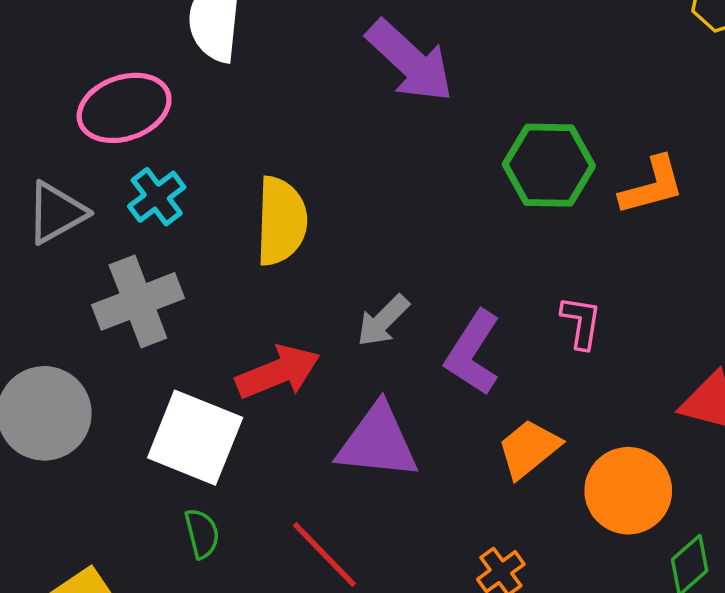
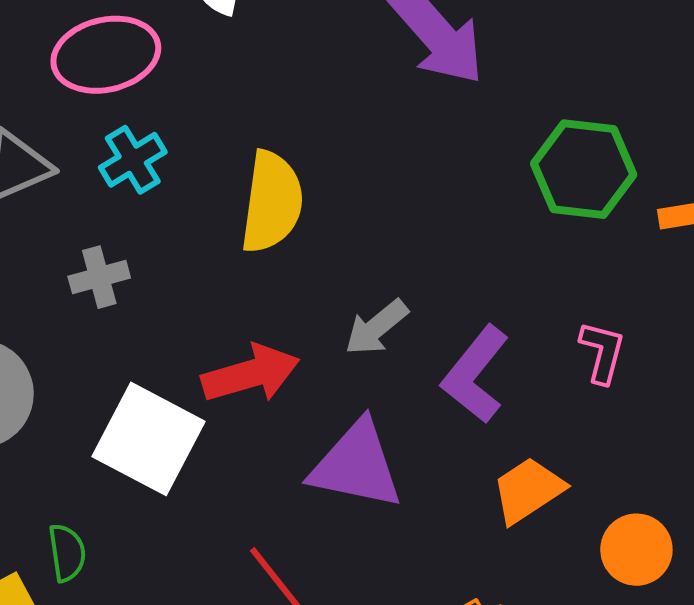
gray cross: (138, 301) -> (99, 277), size x0.6
orange circle: (628, 491) -> (636, 550), size x0.7
green semicircle: (202, 533) -> (67, 553), moved

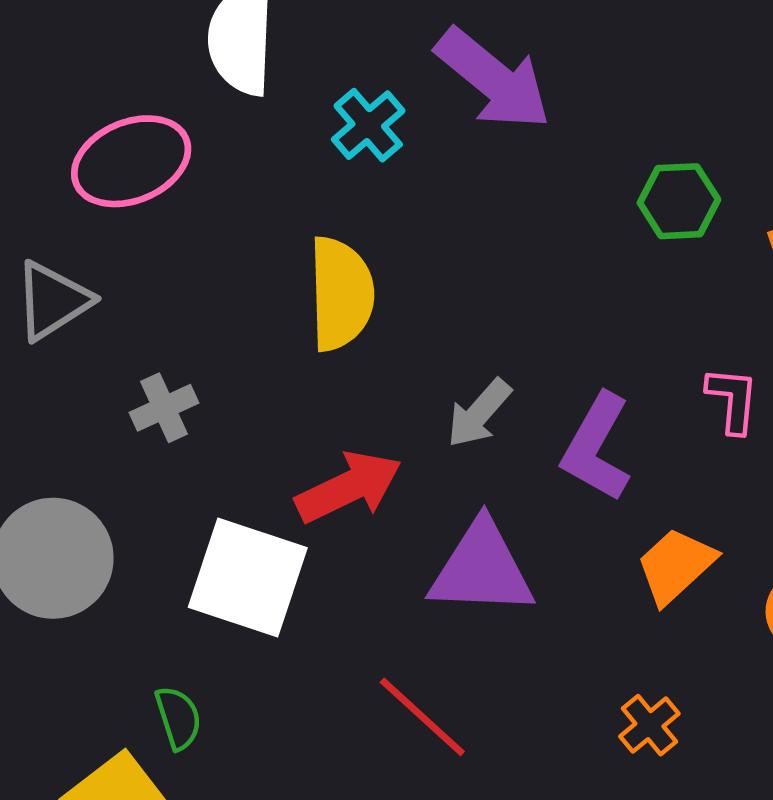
cyan cross: (133, 160) -> (368, 125), moved
green hexagon: (584, 169) -> (679, 201), size x0.7

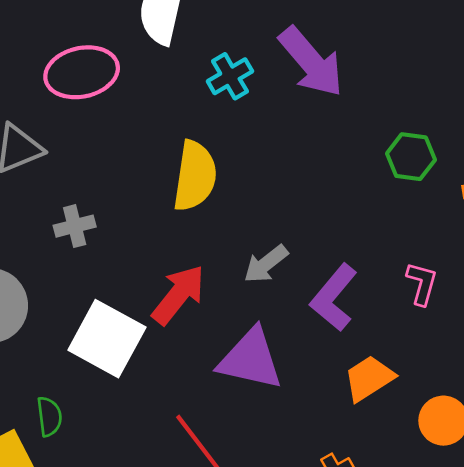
red arrow: (349, 487) -> (178, 295), turned -36

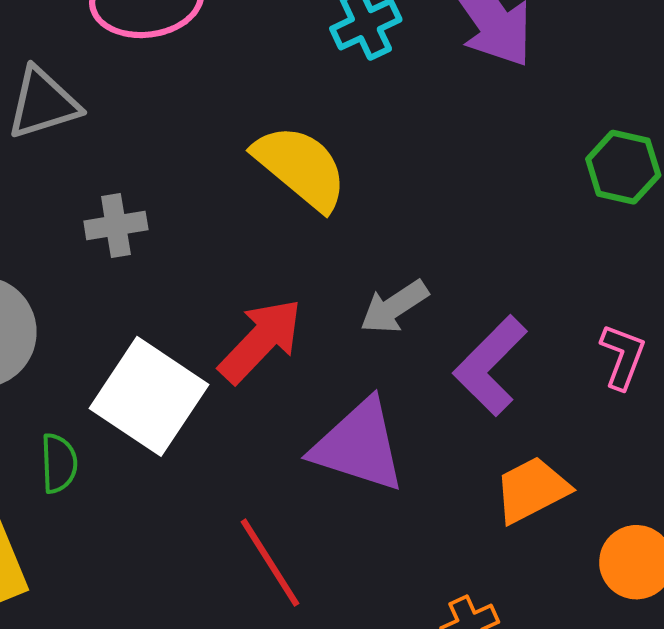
yellow semicircle: (195, 176) -> (301, 167), turned -64
green semicircle: (49, 417) -> (59, 463), moved

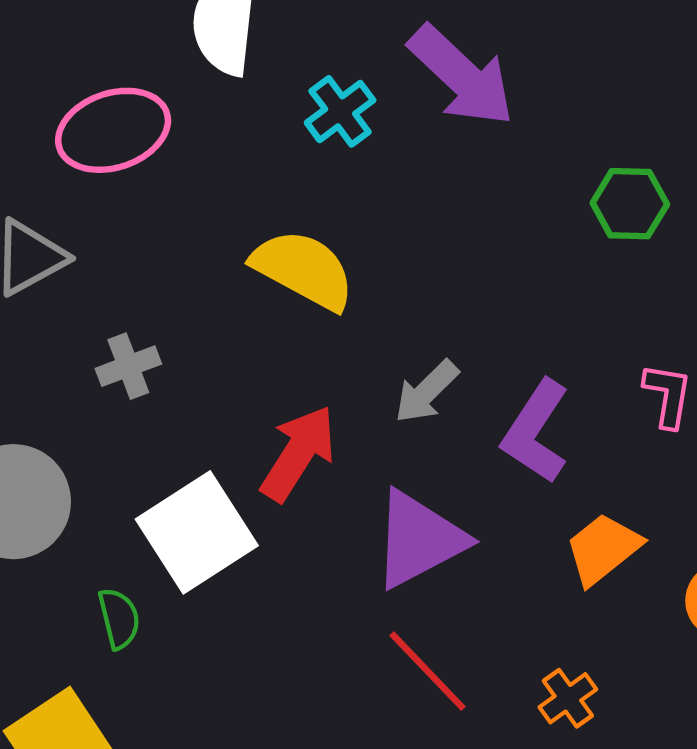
white square: (149, 396) -> (197, 532), turned 35
purple triangle: (359, 446) -> (419, 539), turned -34
red line: (270, 563) -> (427, 671), moved

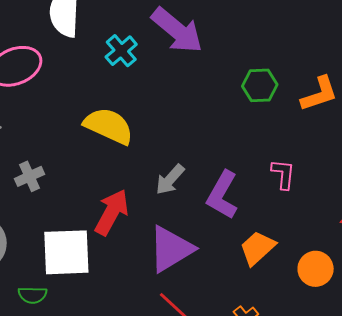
white square: (197, 532) -> (66, 252), turned 34
green semicircle: (119, 618) -> (33, 295), turned 108

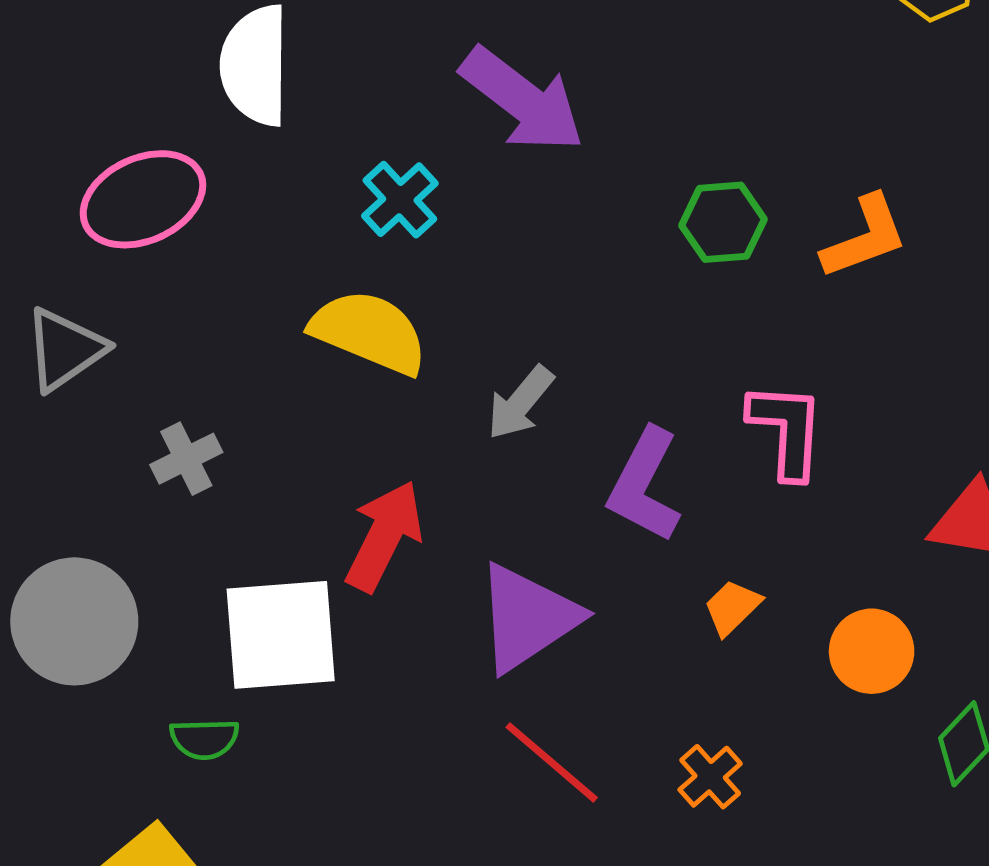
cyan cross: (121, 51) -> (400, 200), moved
pink L-shape: (283, 174) -> (787, 430), size x1.4
gray arrow: (170, 180) -> (520, 403), moved
orange trapezoid: (257, 248) -> (732, 607), size x0.7

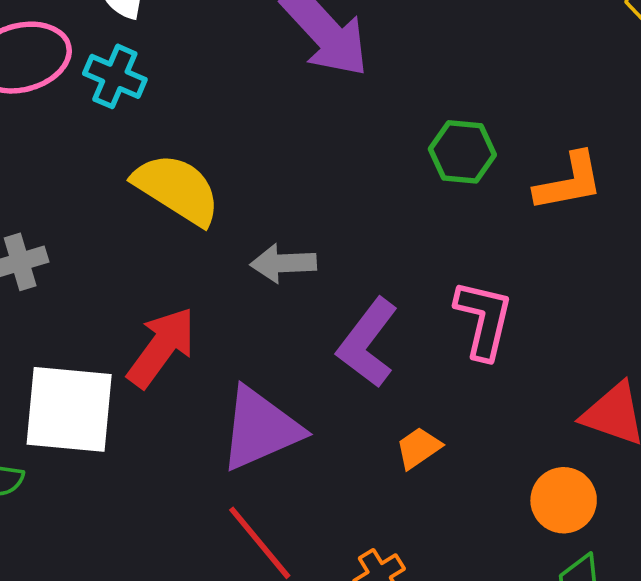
cyan cross: (400, 200) -> (115, 76), moved, turned -34
gray arrow: (520, 403) -> (283, 263), turned 38
orange circle: (872, 651) -> (564, 500), moved

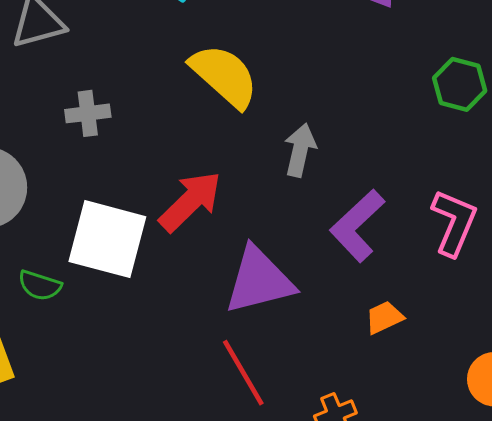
gray arrow: (283, 263) -> (300, 150), turned 96

